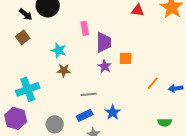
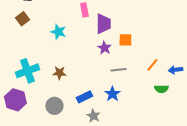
brown star: (64, 70) -> (59, 73), moved
gray line: (89, 94) -> (118, 70), moved
green semicircle: (165, 122) -> (161, 89), moved

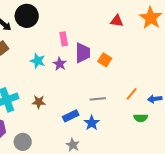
orange square: (125, 40) -> (105, 60), moved, turned 32
purple star: (104, 48) -> (60, 64), moved
blue rectangle: (84, 97) -> (71, 116), moved
gray circle: (54, 106) -> (23, 142), moved

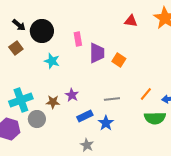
black circle: (27, 16) -> (42, 31), moved
purple star: (60, 64) -> (72, 95), moved
green semicircle: (141, 118) -> (155, 118), size x1.5
gray circle: (23, 142) -> (37, 119), moved

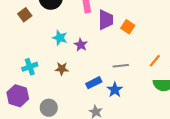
cyan star: (52, 61) -> (60, 38), moved
purple star: (72, 95) -> (81, 45), moved
cyan cross: (21, 100) -> (30, 67), size x0.7
gray circle: (37, 119) -> (49, 108), moved

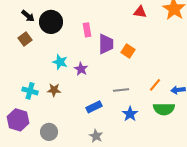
cyan cross: (30, 67) -> (30, 91), turned 35
brown star: (62, 69) -> (54, 90), moved
blue star: (115, 90) -> (130, 114), moved

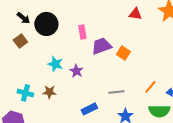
purple trapezoid: (106, 44) -> (101, 46), turned -110

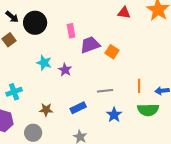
orange line: (150, 87) -> (139, 86), turned -40
brown star: (49, 92) -> (46, 110), moved
cyan cross: (25, 93) -> (14, 92), turned -35

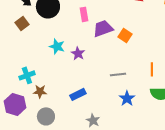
blue rectangle: (78, 108) -> (78, 94), moved
brown star: (46, 110) -> (40, 91), moved

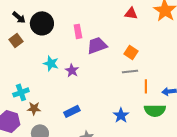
orange square: (125, 35) -> (131, 52), moved
gray line: (118, 74) -> (130, 71), moved

